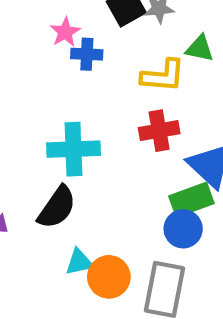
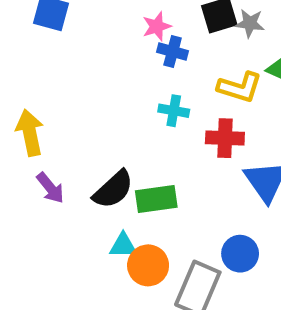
cyan cross: (73, 149) -> (174, 111), moved, size x0.6
green rectangle: (191, 200) -> (156, 199), moved
blue circle: (183, 229) -> (240, 254), moved

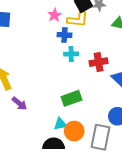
blue cross: (173, 52) -> (64, 35), moved
yellow L-shape: (240, 87) -> (78, 19), moved
black semicircle: (113, 189) -> (54, 144), moved, turned -125

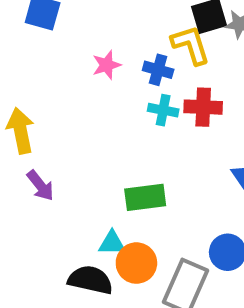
pink star: (55, 15) -> (107, 65), moved
yellow L-shape: (78, 19) -> (191, 45), turned -125
red cross: (99, 62) -> (203, 107), moved

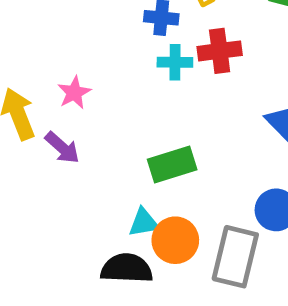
pink star: (107, 65) -> (74, 93), moved
purple arrow: (40, 186) -> (62, 148), moved

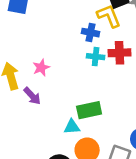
cyan triangle: (144, 223) -> (72, 127), moved

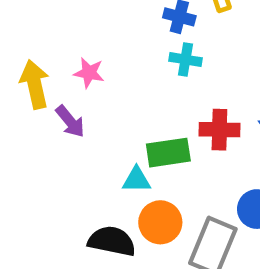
red cross: (120, 53) -> (219, 130), moved
pink star: (41, 68) -> (89, 73), turned 30

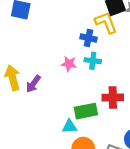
pink star: (89, 73) -> (69, 64), moved
purple arrow: (70, 121) -> (33, 84), moved, turned 78

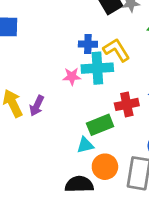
yellow L-shape: (106, 23) -> (116, 50), moved
cyan cross: (93, 61) -> (97, 68), size x1.6

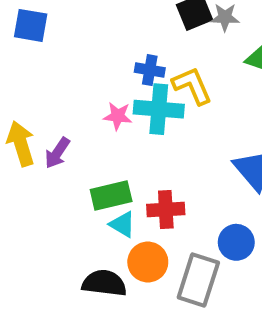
red cross: (127, 104) -> (166, 209), moved
green rectangle: (100, 125) -> (111, 195), moved
cyan triangle: (85, 145) -> (122, 224), turned 36

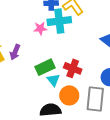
red cross: (166, 209) -> (73, 68), turned 36
cyan triangle: (122, 224) -> (53, 80), turned 32

